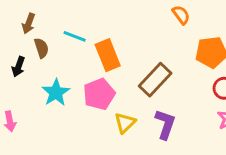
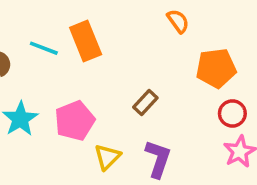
orange rectangle: (108, 55) -> (86, 41), moved
brown rectangle: (155, 80) -> (145, 103), size x0.6

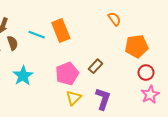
pink pentagon: (75, 121) -> (67, 74), moved

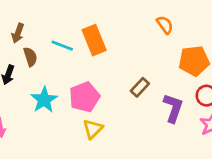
pink pentagon: (67, 74) -> (84, 97), moved
yellow triangle: (73, 98) -> (93, 129), moved
purple L-shape: (103, 99) -> (173, 108), moved

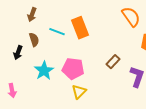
orange semicircle: (165, 25) -> (131, 17), size x1.5
brown arrow: (18, 33) -> (32, 15), moved
pink pentagon: (84, 97) -> (73, 69), turned 30

